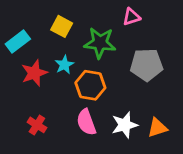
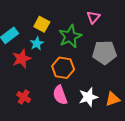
pink triangle: (131, 17) -> (93, 17), turned -32
green star: (100, 43) -> (70, 36), turned -30
cyan star: (64, 65) -> (37, 43), moved

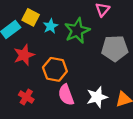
yellow square: (42, 24) -> (31, 17), moved
cyan star: (37, 43) -> (51, 26), moved
orange hexagon: (63, 68) -> (55, 69), moved

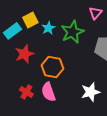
yellow square: (31, 17) -> (30, 20), turned 35
pink semicircle: (66, 95) -> (48, 92), moved

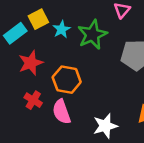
red cross: (26, 92) -> (33, 100), moved
white star: (90, 92) -> (105, 126), moved

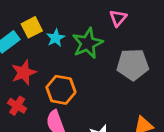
red cross: (33, 100) -> (17, 106), moved

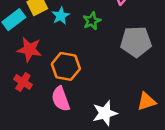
green star: (88, 43) -> (92, 21), size x0.6
red star: (24, 73) -> (29, 49), turned 30

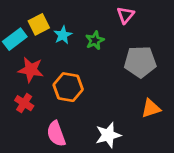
pink semicircle: (61, 99) -> (56, 134), moved
orange triangle: (146, 101) -> (151, 108), moved

